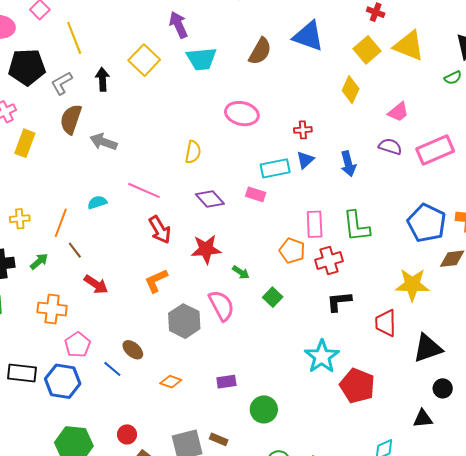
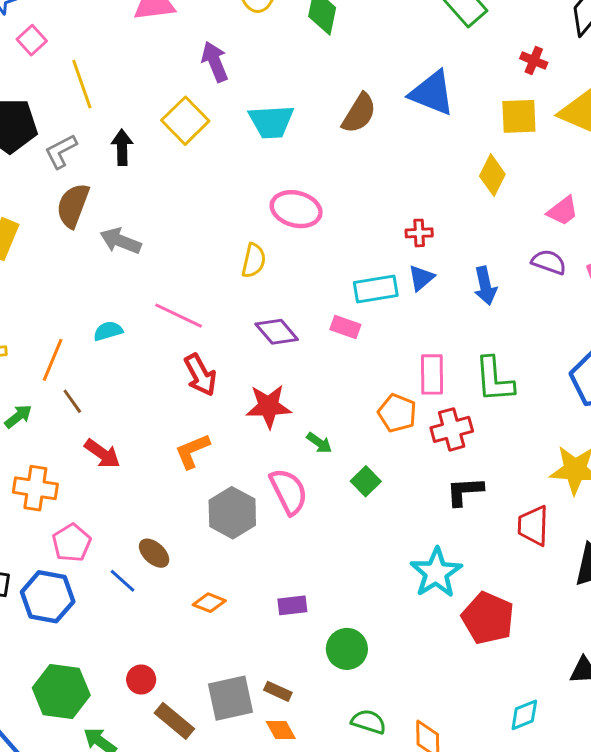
purple arrow: (178, 25) -> (215, 62), moved
yellow square: (367, 50) -> (519, 116), turned 36
pink ellipse: (242, 114) -> (296, 209), moved

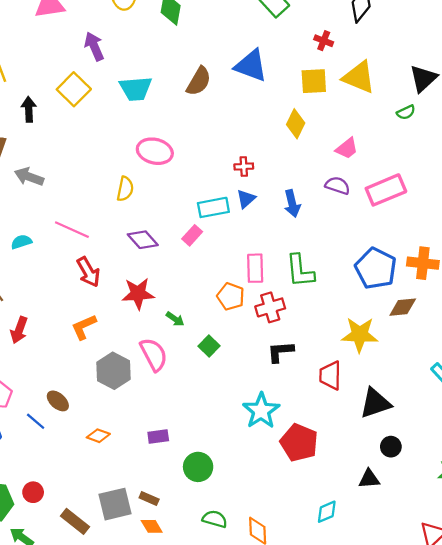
pink rectangle: (345, 327) -> (192, 235), turned -66
red arrow: (102, 454) -> (19, 330), turned 76
red circle: (141, 680) -> (33, 492), moved

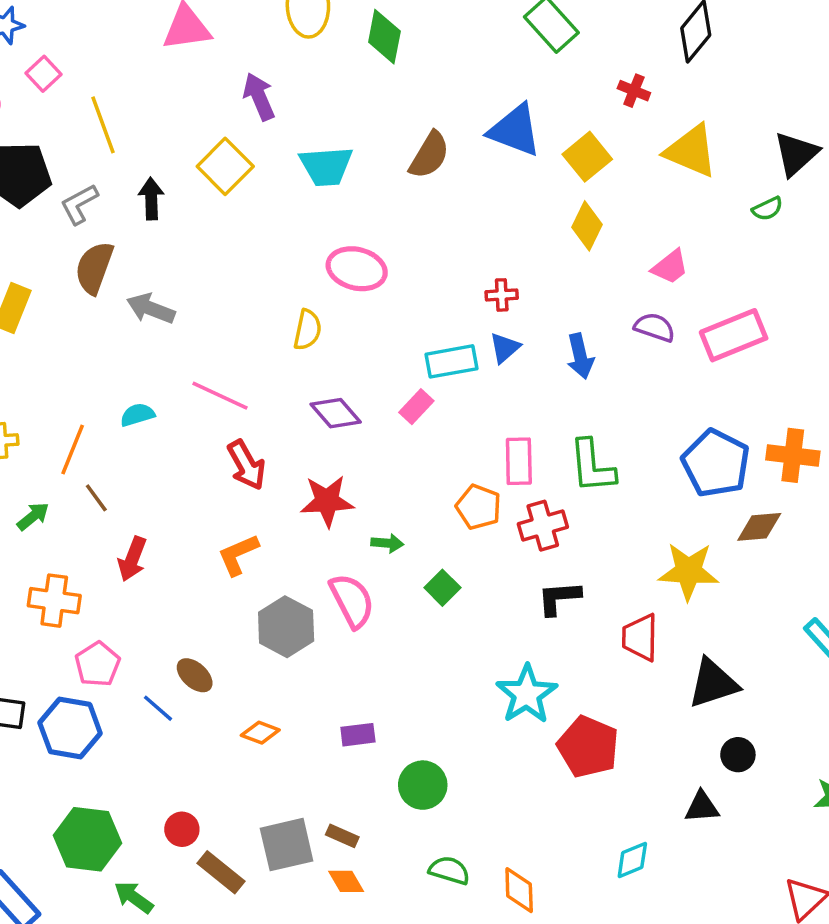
yellow square: (314, 81) -> (587, 157), moved, turned -36
green arrow: (175, 319) -> (387, 543), turned -30
red circle: (33, 492) -> (182, 829), moved

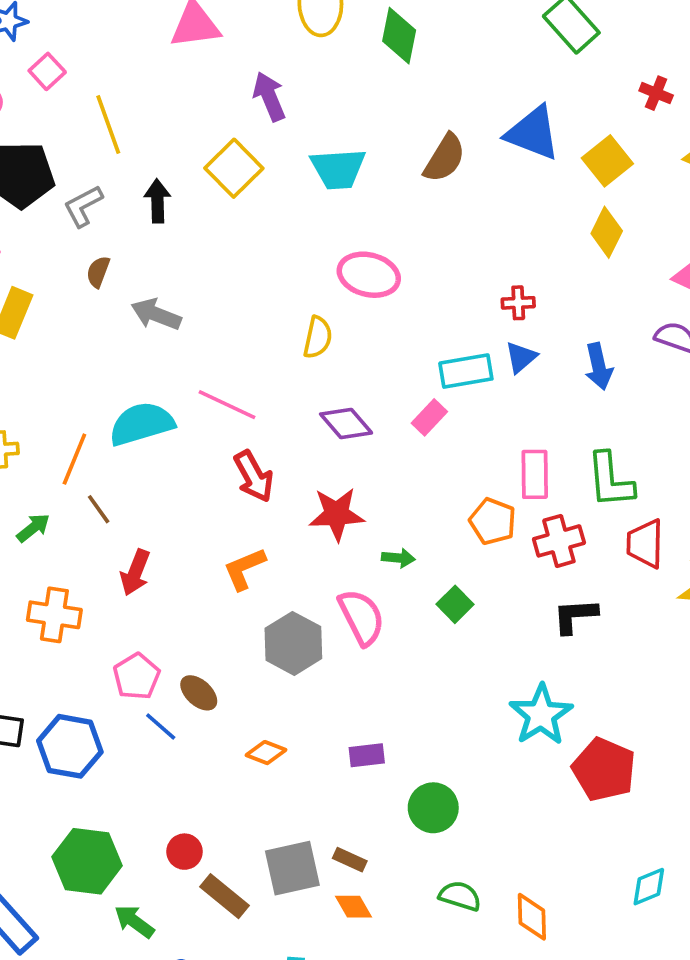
brown semicircle: (94, 268) -> (98, 272), size x0.6
cyan semicircle: (137, 415) -> (142, 424), size x1.8
red trapezoid: (640, 637) -> (645, 544), moved
pink pentagon: (98, 664) -> (137, 676), moved

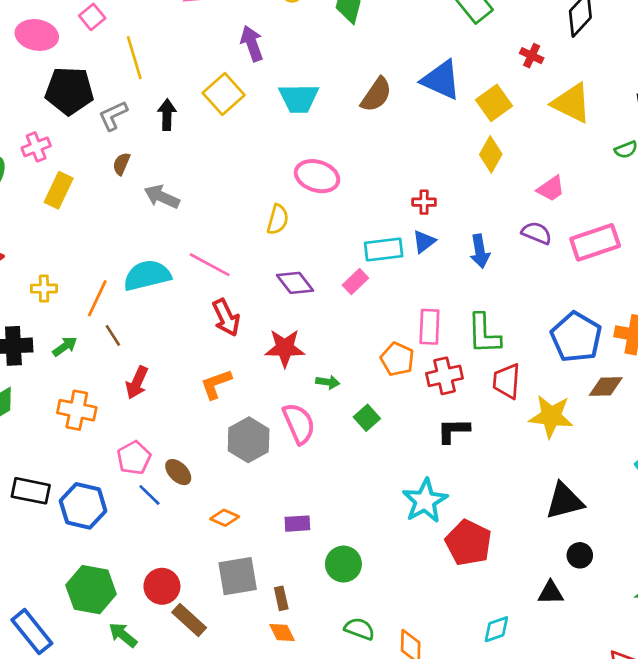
red circle: (185, 852) -> (162, 586), size x1.4
brown rectangle: (350, 860) -> (281, 598), turned 50
gray square: (292, 868) -> (238, 576), moved

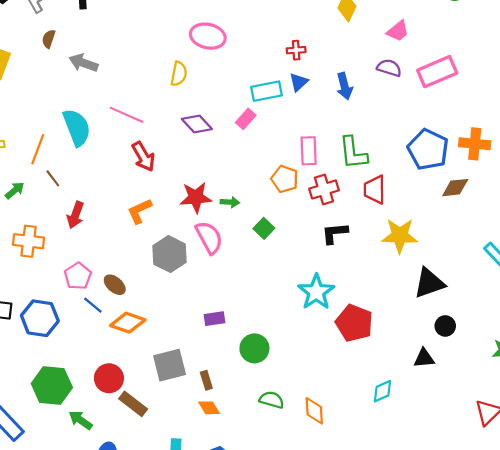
cyan semicircle: (147, 275) -> (77, 127), turned 87
red star: (285, 348) -> (196, 197), moved
yellow star: (551, 416) -> (400, 236), moved
orange diamond: (225, 518) -> (128, 323), moved, size x1.5

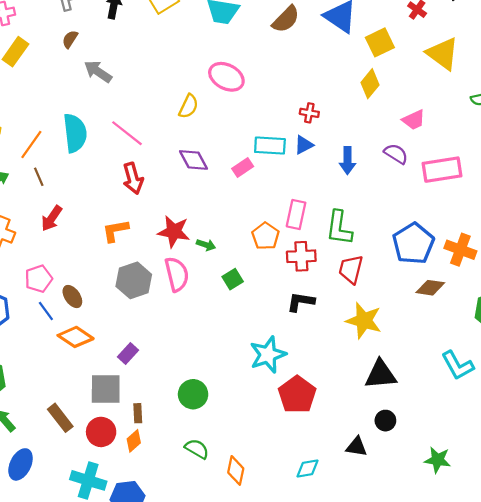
purple rectangle: (215, 319) -> (128, 354), moved, turned -54
red circle: (109, 378) -> (101, 432), moved
orange diamond: (209, 408) -> (134, 441), turned 65

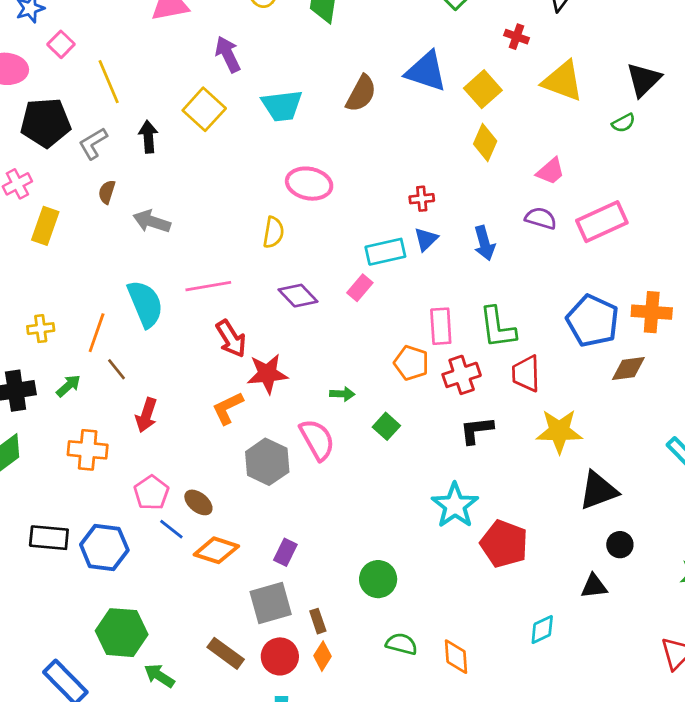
pink line: (127, 133) -> (208, 286), turned -32
red star: (174, 232) -> (267, 374), moved

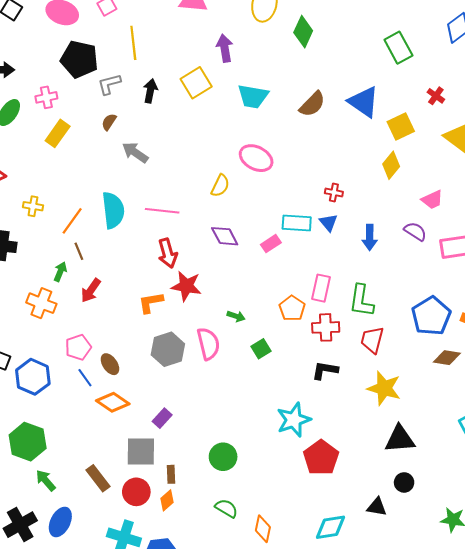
blue triangle: (426, 239) -> (328, 223), turned -42
green arrow: (68, 386) -> (60, 272), moved, turned -42
cyan diamond: (542, 630) -> (330, 527), size x1.4

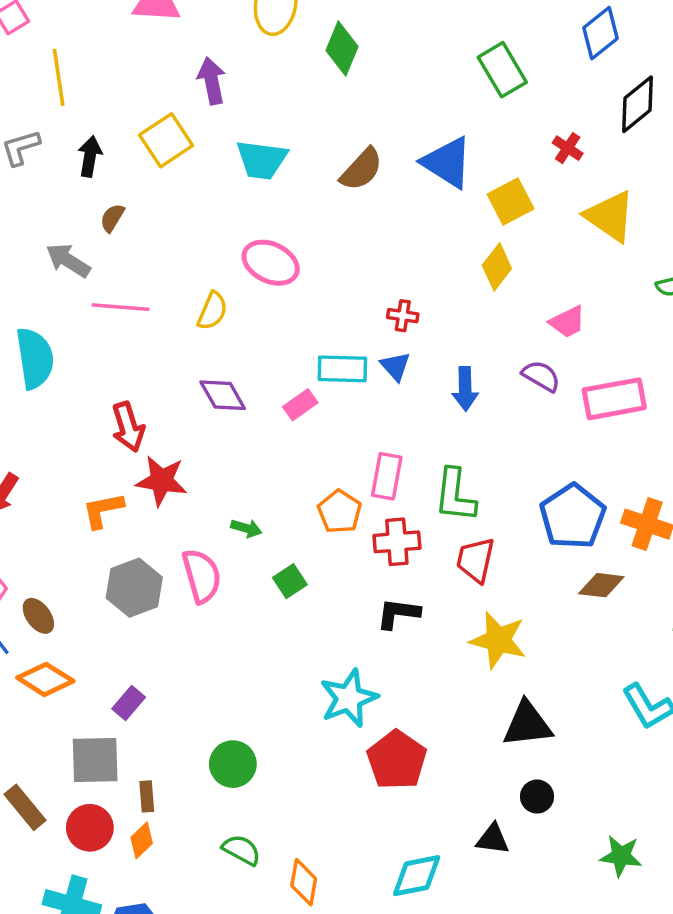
brown semicircle: (109, 122) -> (112, 218), moved
pink line: (162, 211) -> (121, 307), moved

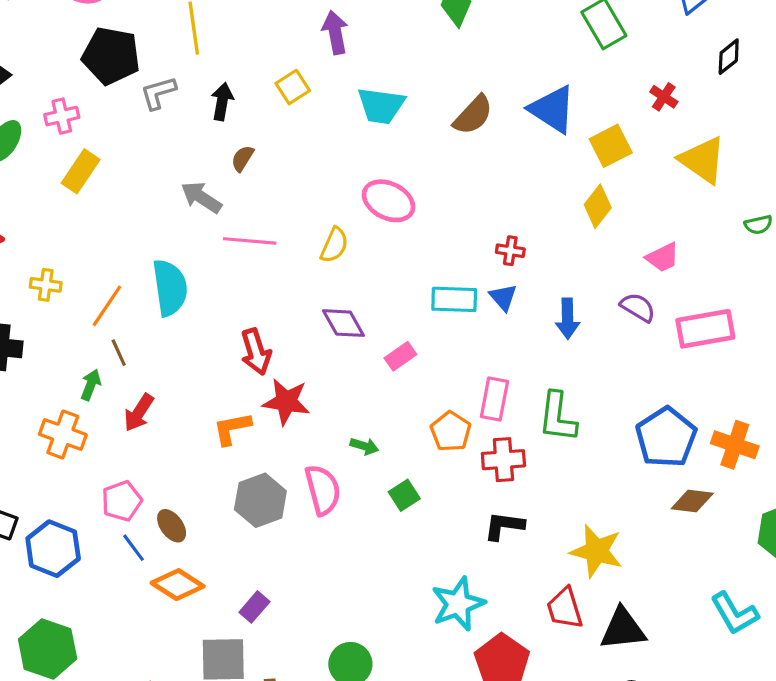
black diamond: (638, 104) -> (729, 57), size x0.7
yellow square: (166, 140) -> (293, 87), size x0.7
pink rectangle: (300, 405) -> (400, 356), moved
red trapezoid: (476, 560) -> (565, 608), moved, turned -30

